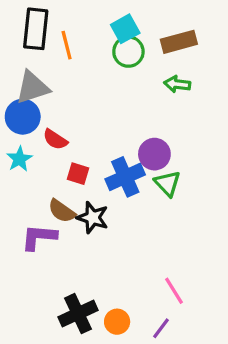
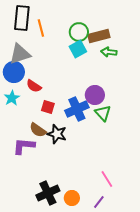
cyan square: (125, 29) -> (78, 49), moved
brown rectangle: (179, 42) -> (99, 36), moved

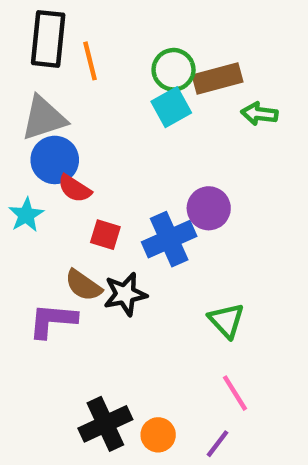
green arrow: (109, 52) -> (259, 114), moved
blue circle: (14, 72) -> (55, 160), moved
green triangle: (103, 113) -> (226, 320), moved
black star: (57, 134) -> (125, 294), turned -30

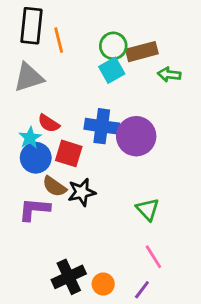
blue circle: (55, 160) -> (36, 158), moved
purple circle: (209, 208) -> (136, 136), size x1.4
cyan star: (26, 215) -> (30, 138), moved
red square: (105, 235) -> (69, 153), size x1.4
blue cross: (169, 239) -> (102, 126), moved, turned 32

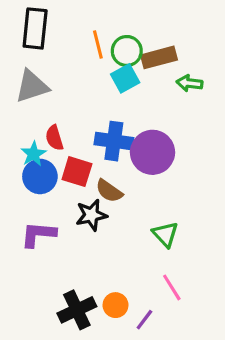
orange line: (59, 40) -> (98, 45), moved
red semicircle: (49, 123) -> (54, 138), turned 40
brown semicircle: (54, 186) -> (109, 191), moved
orange circle: (103, 284) -> (116, 305), moved
purple line: (142, 290) -> (144, 320), moved

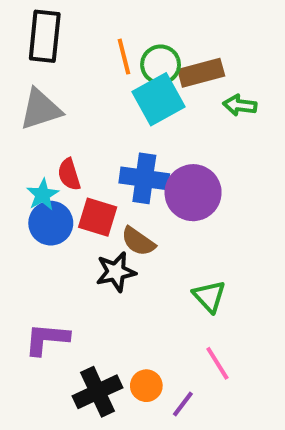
cyan square: (125, 78) -> (158, 99), size x1.4
purple L-shape: (38, 234) -> (47, 339), moved

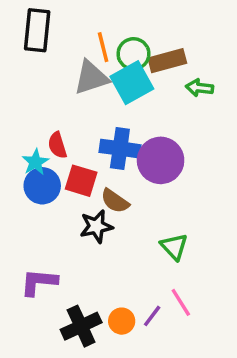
gray triangle: (41, 109) -> (91, 78), moved
purple line: (183, 404) -> (152, 316), moved

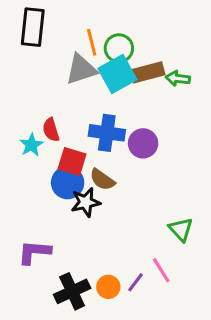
brown rectangle: (167, 61) -> (148, 72), moved
purple circle: (161, 160) -> (143, 143), size x0.7
blue circle: (42, 186) -> (68, 183), moved
green triangle: (174, 247) -> (181, 229), moved

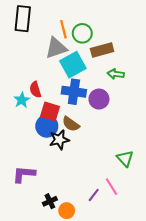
cyan square: (117, 74) -> (73, 65), moved
green arrow: (178, 78) -> (116, 74), moved
orange circle: (108, 287) -> (67, 211), moved
black cross: (72, 291) -> (50, 201), size x0.6

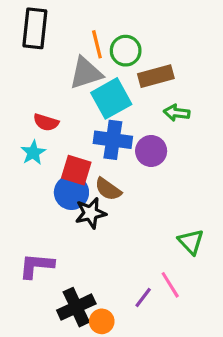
red semicircle: (35, 90) -> (46, 122), moved, turned -56
black cross: (50, 201) -> (76, 307), size x1.6

